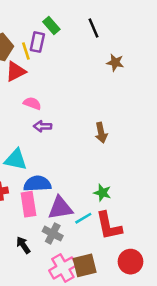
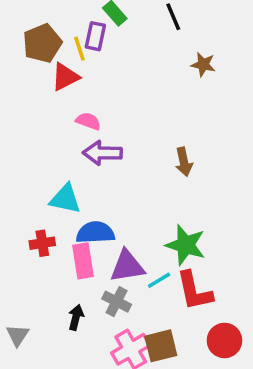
purple arrow: (42, 126) -> (102, 153), size x1.5
green star: (102, 193) -> (186, 245), size x1.6
black arrow: (23, 245) -> (76, 317), turned 48

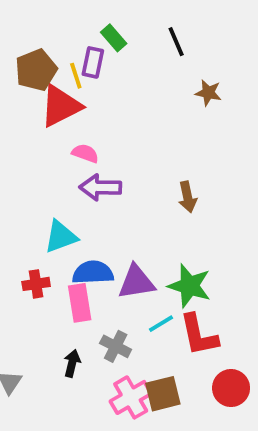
red triangle: (65, 77) -> (61, 106), size x1.4
cyan triangle: (65, 199) -> (61, 237), turned -32
purple triangle: (127, 266) -> (136, 282), moved

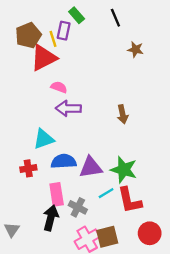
pink rectangle: (80, 303) -> (57, 194), moved
black arrow: (72, 363) -> (51, 218), size x1.5

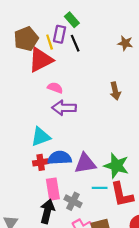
black line: (115, 18) -> (75, 43), moved
brown star: (135, 49) -> (125, 43), moved
brown arrow: (123, 114) -> (115, 91), moved
red cross: (28, 168) -> (41, 162), moved
cyan line: (106, 193) -> (100, 188), turned 32

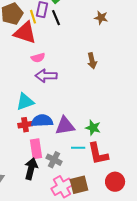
red triangle: (41, 60) -> (25, 33), turned 45
pink semicircle: (55, 88) -> (38, 58), turned 144
green star: (116, 166) -> (93, 128), size x0.7

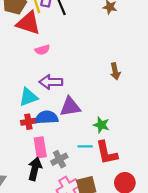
brown arrow: (92, 61) -> (115, 71), moved
purple arrow: (46, 76) -> (51, 82), moved
purple triangle: (65, 126) -> (70, 107), moved
gray cross: (54, 160) -> (59, 159), turned 35

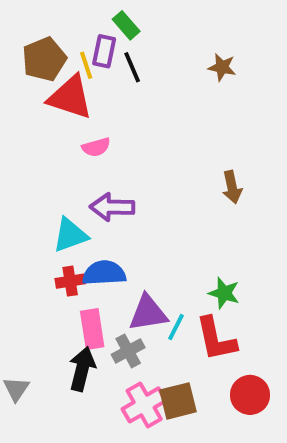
purple triangle: (70, 107) -> (148, 313), moved
green star: (101, 125) -> (224, 293), moved
cyan line: (85, 146) -> (176, 327), turned -64

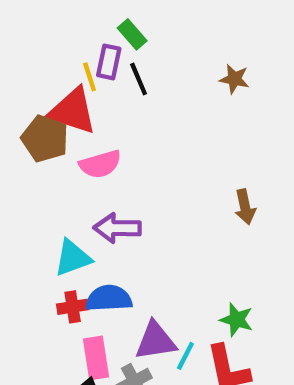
brown pentagon: (44, 59) -> (45, 139), moved, turned -30
pink semicircle: (96, 147) -> (100, 164), size x1.4

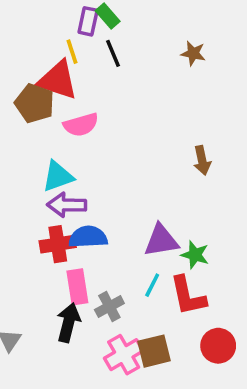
purple rectangle: (109, 62) -> (88, 21), moved
purple arrow: (117, 228) -> (67, 205), moved
cyan triangle: (73, 258) -> (58, 176), moved
red cross: (73, 307) -> (58, 244), size x1.4
purple triangle: (156, 341) -> (161, 241), moved

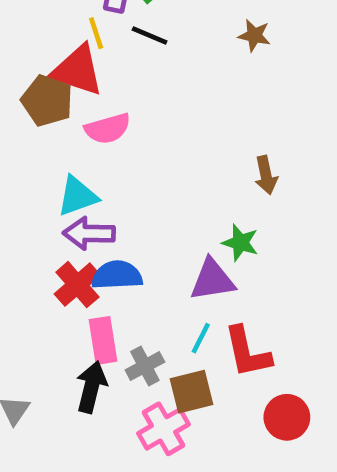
black line: (113, 53) -> (150, 35), turned -44
red cross: (58, 244) -> (77, 285), turned -32
green star: (195, 255) -> (240, 243), moved
brown square: (154, 351) -> (191, 392), moved

